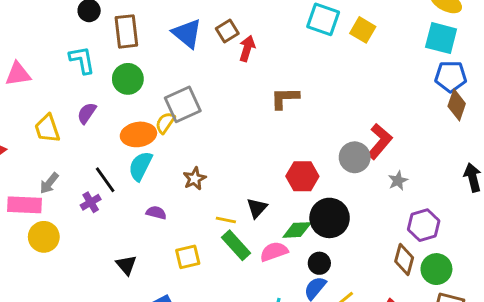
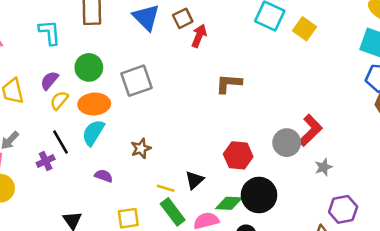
green circle: (128, 79) -> (89, 67), moved
yellow semicircle: (165, 123) -> (59, 100), moved

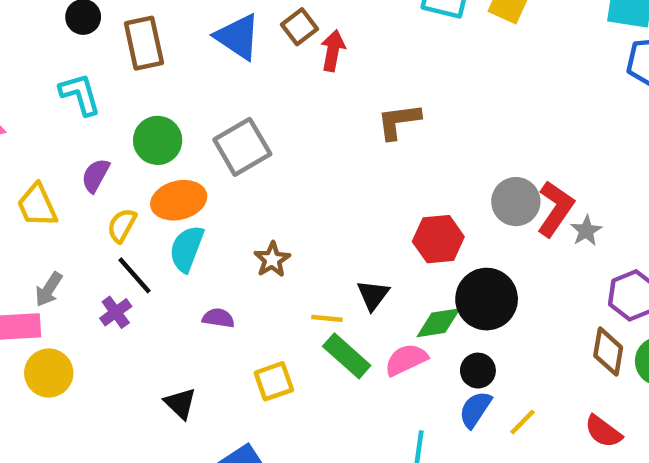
yellow semicircle: (59, 100) -> (122, 225), moved
red L-shape: (310, 130) -> (555, 209), moved

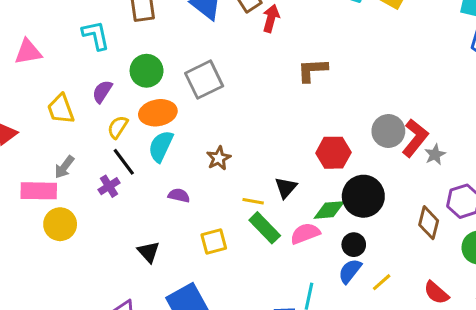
brown diamond: (608, 351) -> (429, 223), moved

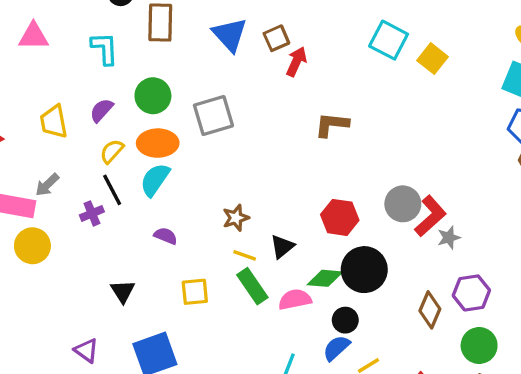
pink triangle: (28, 52) -> (33, 36), moved
brown star: (219, 158) -> (236, 218), moved

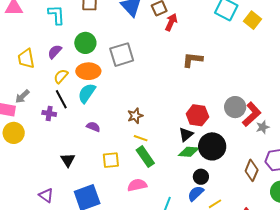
purple cross: (92, 213) -> (49, 113), turned 32
black triangle: (282, 247) -> (186, 135), moved
pink semicircle: (295, 299) -> (137, 185), moved

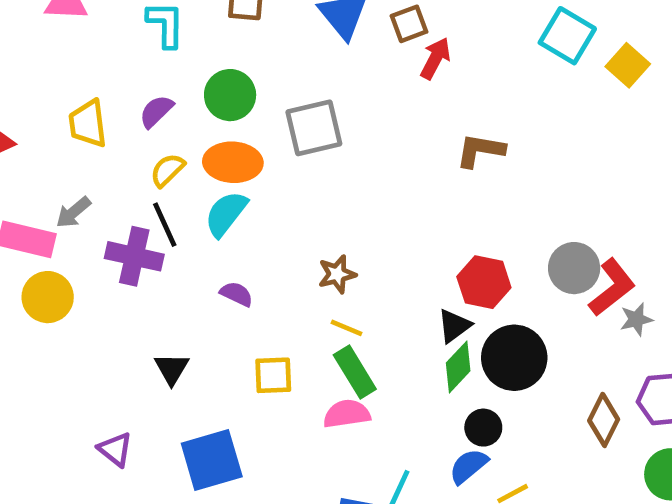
purple cross: (49, 113) -> (134, 256), size x1.6
green diamond: (189, 152) -> (458, 367), turned -55
pink semicircle: (137, 185) -> (347, 414), moved

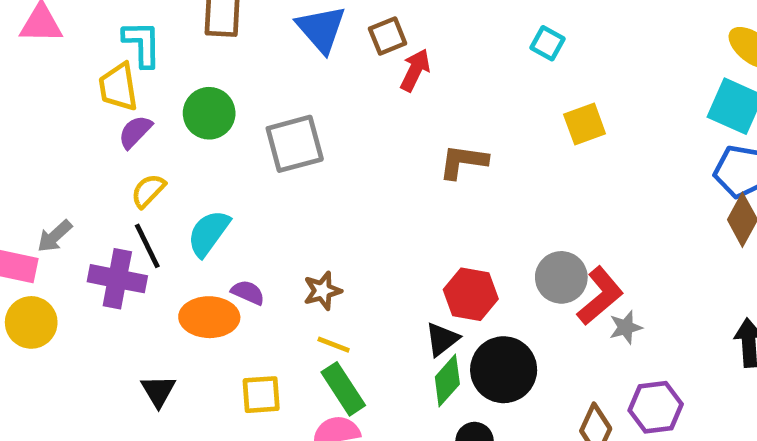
cyan square: (567, 36) -> (548, 43), size x0.6
yellow square: (628, 65) -> (585, 124), moved, turned 30
yellow trapezoid: (88, 124) -> (118, 87), moved
orange ellipse: (233, 162) -> (209, 317), moved
purple semicircle: (237, 294) -> (248, 292), moved

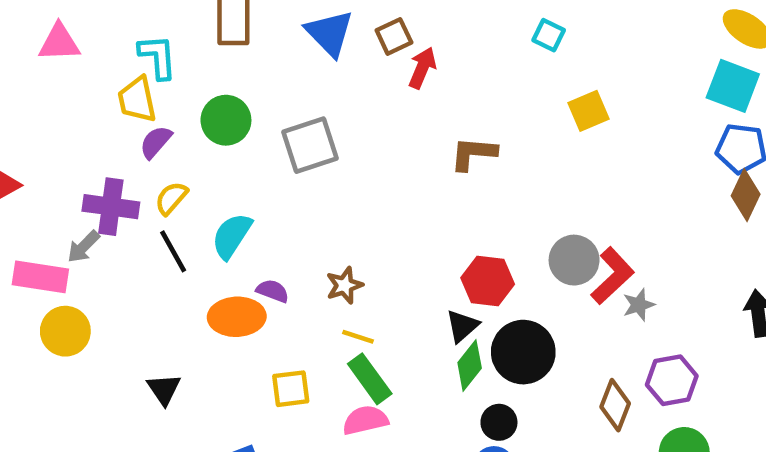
purple cross: (117, 279) -> (111, 207), moved
black triangle: (158, 391) -> (164, 389), moved

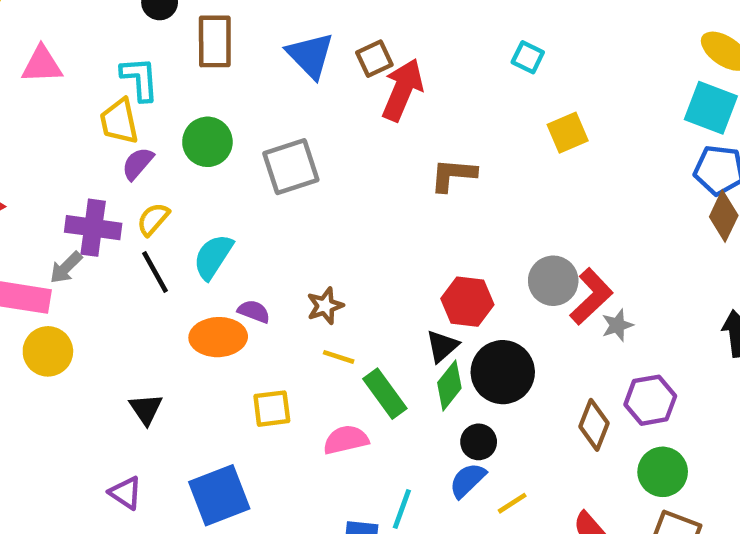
red arrow: (422, 68) -> (403, 90), size x1.5
green rectangle: (370, 379) -> (385, 394), moved

